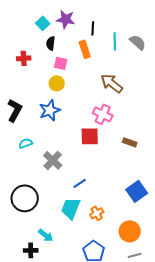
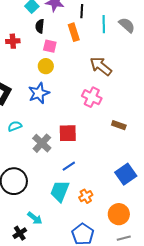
red square: (90, 136) -> (68, 133), moved
black cross: (31, 250) -> (20, 233), turned -32

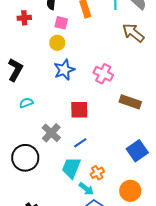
brown arrow: (101, 66) -> (133, 33), moved
blue star: (39, 93) -> (64, 70), moved
brown rectangle: (119, 125) -> (130, 102), size x1.5
gray cross: (42, 143) -> (51, 133), moved
cyan arrow: (35, 218) -> (86, 189), moved

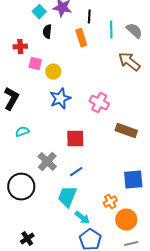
pink square: (61, 23) -> (35, 64), moved
blue square: (137, 151) -> (133, 180), turned 30
orange cross: (97, 173) -> (110, 202), moved

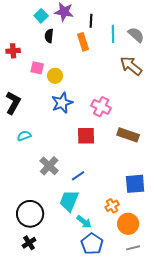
red cross: (20, 47) -> (13, 51), moved
red square: (75, 139) -> (86, 136), moved
black circle: (21, 187) -> (30, 214), moved

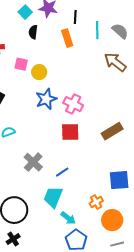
pink cross: (101, 107) -> (73, 104), moved
brown rectangle: (128, 135) -> (112, 131), turned -50

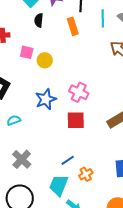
blue star: (46, 99) -> (46, 99), moved
gray cross: (33, 162) -> (22, 159), moved
orange cross: (96, 202) -> (86, 174), moved

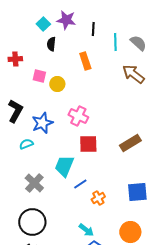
orange rectangle: (73, 26) -> (85, 61), moved
pink cross: (79, 92) -> (78, 116), moved
blue star: (46, 99) -> (42, 123), moved
cyan trapezoid: (59, 185) -> (64, 166), moved

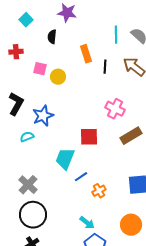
cyan square: (43, 24) -> (26, 20), moved
black line: (93, 29) -> (105, 67), moved
pink cross: (78, 116) -> (115, 109), moved
gray cross: (34, 183) -> (28, 185), moved

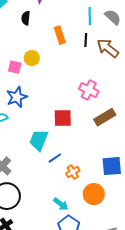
black line: (105, 67) -> (86, 40), moved
pink square: (40, 69) -> (15, 67), moved
orange circle: (131, 225) -> (94, 194), moved

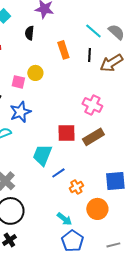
cyan line: (90, 16) -> (93, 31), turned -48
brown arrow: (108, 48) -> (111, 63), turned -70
brown rectangle: (105, 117) -> (93, 137), moved

